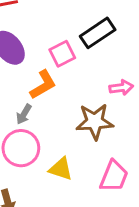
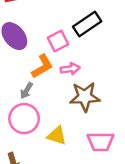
pink arrow: (121, 88) -> (70, 69), moved
pink trapezoid: (114, 176) -> (100, 142), turned 68

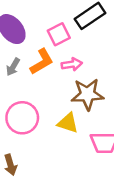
gray arrow: (26, 91) -> (13, 67), moved
yellow triangle: (57, 136) -> (68, 123), moved

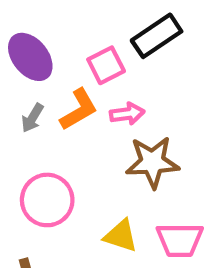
yellow triangle: (68, 123) -> (121, 236), moved

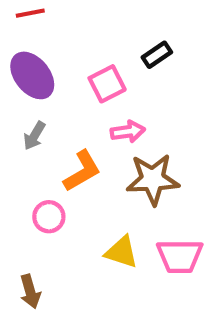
black rectangle: (157, 36) -> (157, 55), size x0.6
orange L-shape: (79, 110) -> (82, 171), moved
pink circle: (47, 200) -> (49, 217), size x0.6

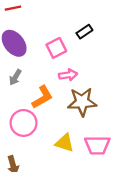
pink circle: (49, 217) -> (24, 123), size x1.5

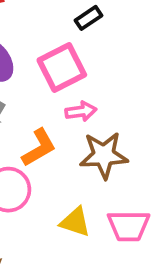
black rectangle: (84, 32) -> (89, 18), moved
pink square: (56, 48) -> (62, 67), size x1.4

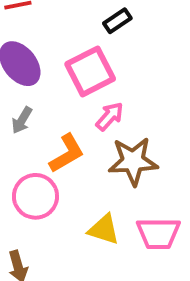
pink arrow: (81, 111) -> (110, 116), turned -40

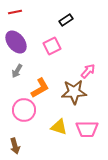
pink square: (90, 71) -> (52, 46), size x0.7
pink arrow: (110, 116) -> (88, 71), moved

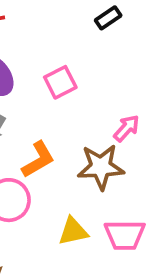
black rectangle: (66, 20) -> (108, 18), moved
yellow triangle: (59, 127) -> (73, 231), turned -30

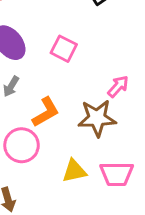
pink square: (60, 82) -> (64, 49), turned -36

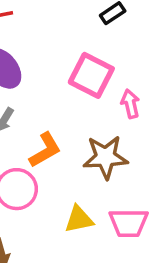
pink square: (64, 49) -> (91, 75), moved, size x1.4
pink arrow: (118, 86) -> (130, 104), moved, turned -55

